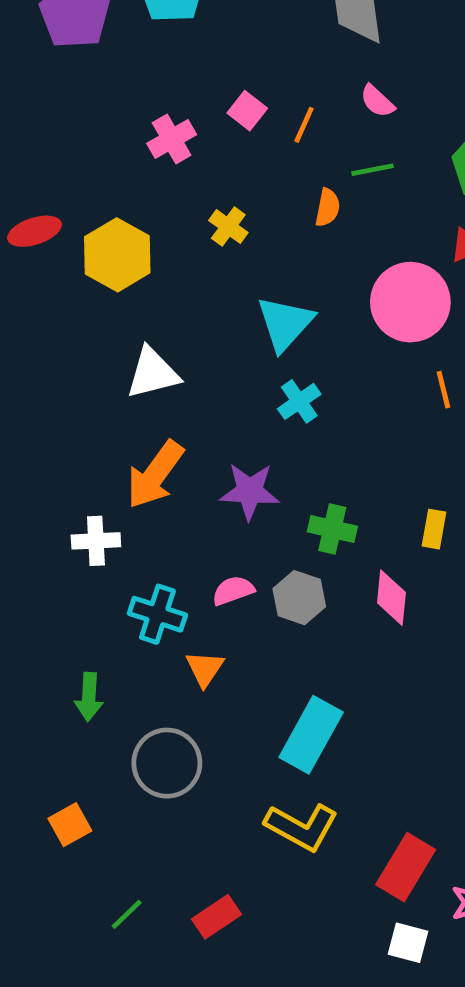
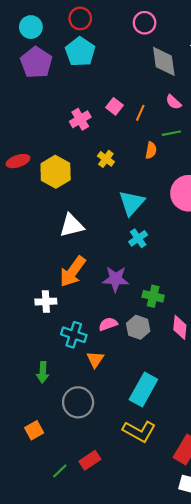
red rectangle: (217, 917) -> (90, 460), moved

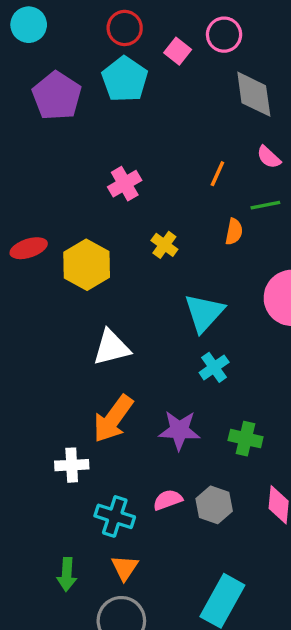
cyan circle: (31, 27) -> (29, 25), moved
pink square: (115, 106) -> (178, 51), moved
green cross: (153, 296) -> (246, 439), moved
orange triangle: (95, 359) -> (125, 568), moved

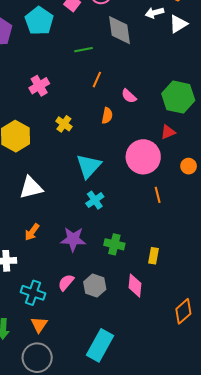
pink semicircle: (269, 157) -> (129, 96), moved
green line: (265, 205) -> (83, 50), moved
orange arrow: (113, 419) -> (32, 232), size x0.6
pink semicircle: (168, 500) -> (66, 282), turned -30

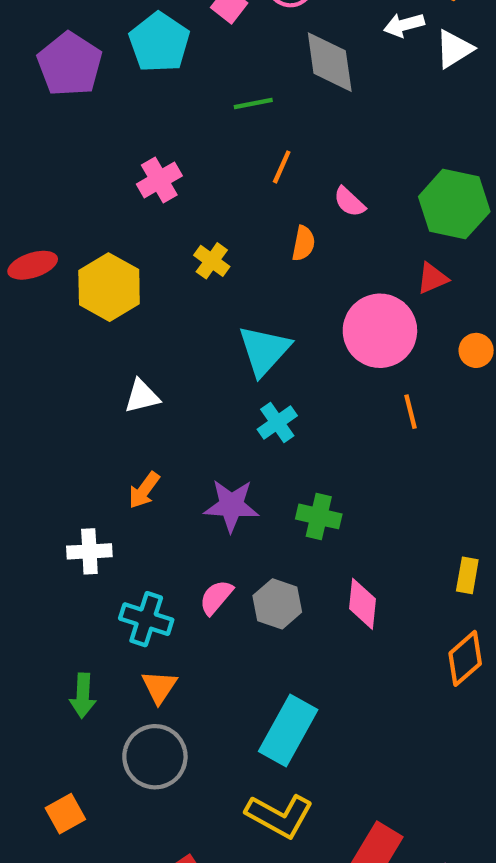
white triangle: (31, 188) -> (142, 396), size x0.7
yellow rectangle: (154, 256) -> (467, 575), moved

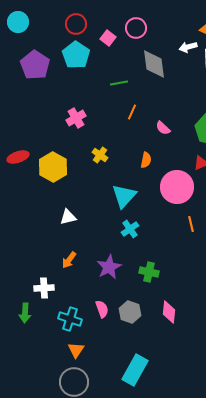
orange semicircle: (303, 243) -> (146, 160), moved
purple star: (231, 506) -> (109, 267), turned -30
pink semicircle: (216, 597) -> (102, 309), turned 120
green arrow: (83, 696) -> (25, 313), moved

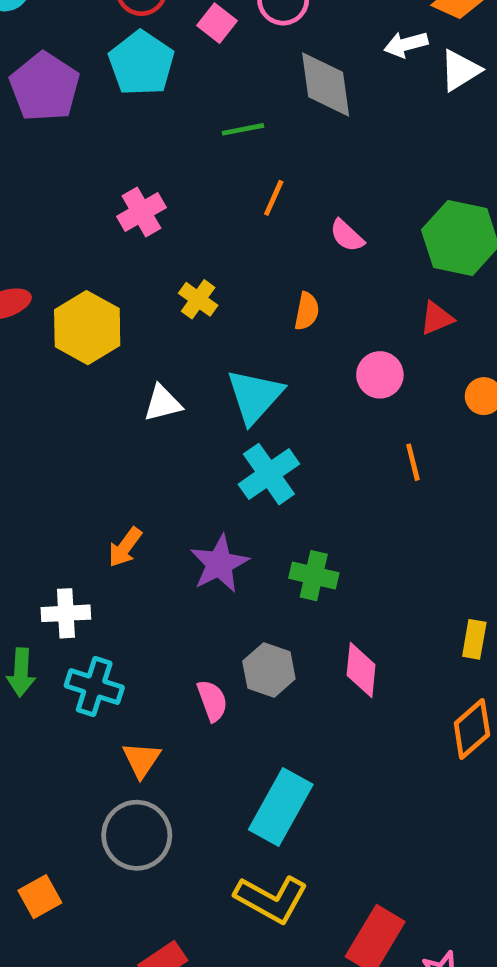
pink circle: (177, 187) -> (380, 375), size x0.6
white triangle: (68, 217) -> (163, 403), moved
cyan cross: (130, 229) -> (269, 474), size x1.4
pink semicircle: (102, 309) -> (212, 701), moved
cyan cross: (70, 319) -> (94, 687), moved

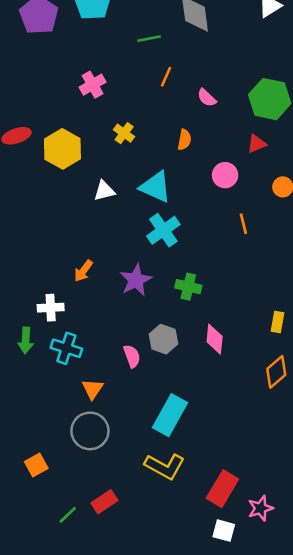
cyan triangle: (255, 396) -> (156, 187), turned -48

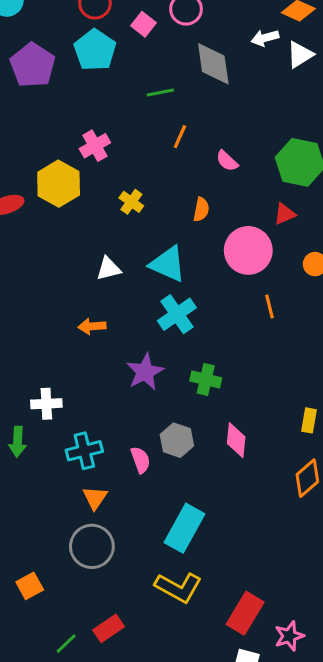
yellow hexagon: (62, 149) -> (59, 184), moved
pink circle: (225, 175) -> (248, 250), size x1.6
orange arrow: (83, 271) -> (92, 326), moved, turned 50
cyan cross: (66, 348) -> (84, 451), moved, turned -32

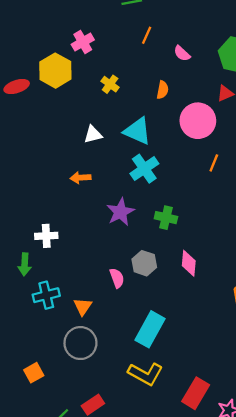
orange line: (269, 307) -> (214, 163), turned 36
cyan cross: (84, 451) -> (46, 295), moved

